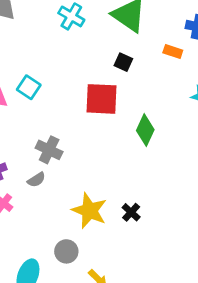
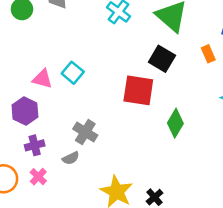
orange rectangle: (173, 52) -> (208, 54), turned 42
black square: (123, 62) -> (162, 59), size x1.5

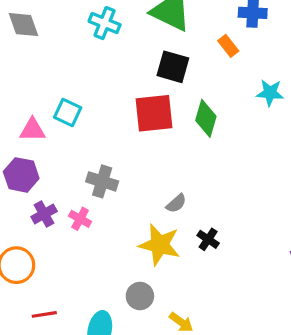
green diamond: (175, 123) -> (206, 118), moved
gray semicircle: (71, 158) -> (176, 203), moved
pink cross: (38, 177) -> (80, 219), moved

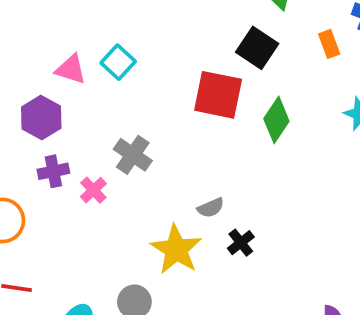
black cross: (208, 239) -> (241, 243), moved

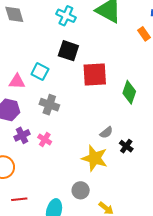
black square: (257, 48) -> (68, 51), moved
green diamond: (276, 120) -> (129, 92), moved
gray cross: (133, 155) -> (49, 105), moved

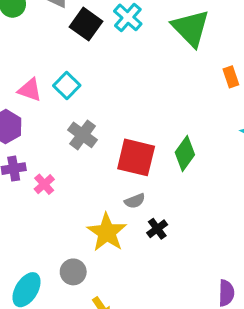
black square: (68, 51) -> (86, 24), moved
red square: (95, 75) -> (136, 157), moved
gray cross: (49, 105) -> (83, 135), moved

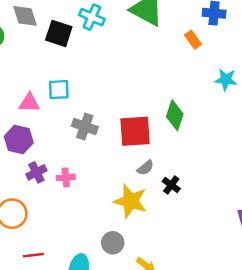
cyan square: (67, 86) -> (59, 90), turned -30
pink cross: (44, 184) -> (66, 177), turned -36

